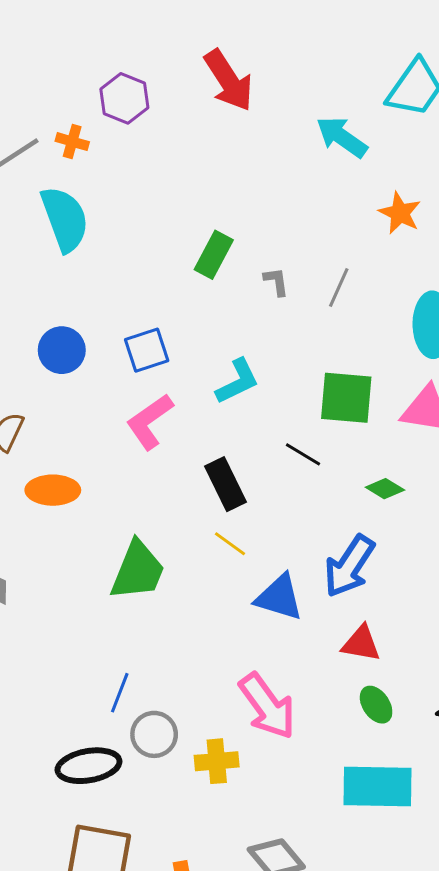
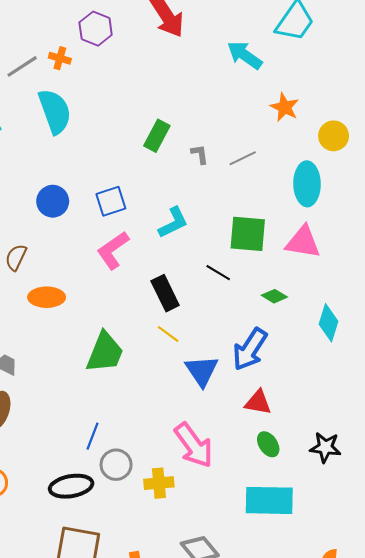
gray line: (339, 288) -> (243, 158), turned 40
blue triangle: (279, 597) -> (202, 371), turned 39

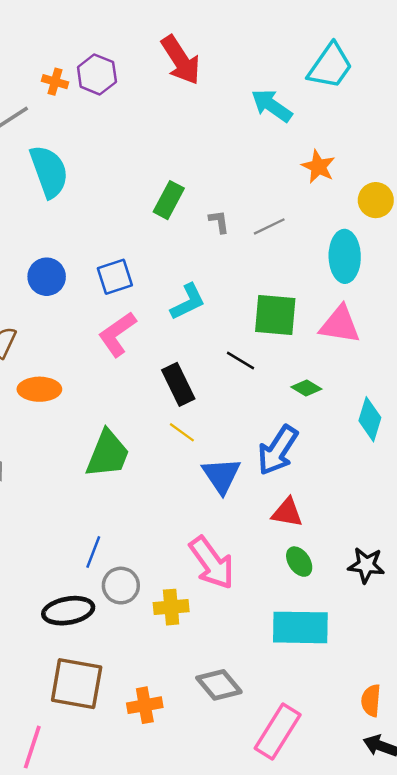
orange cross: (60, 58) -> (55, 82), moved

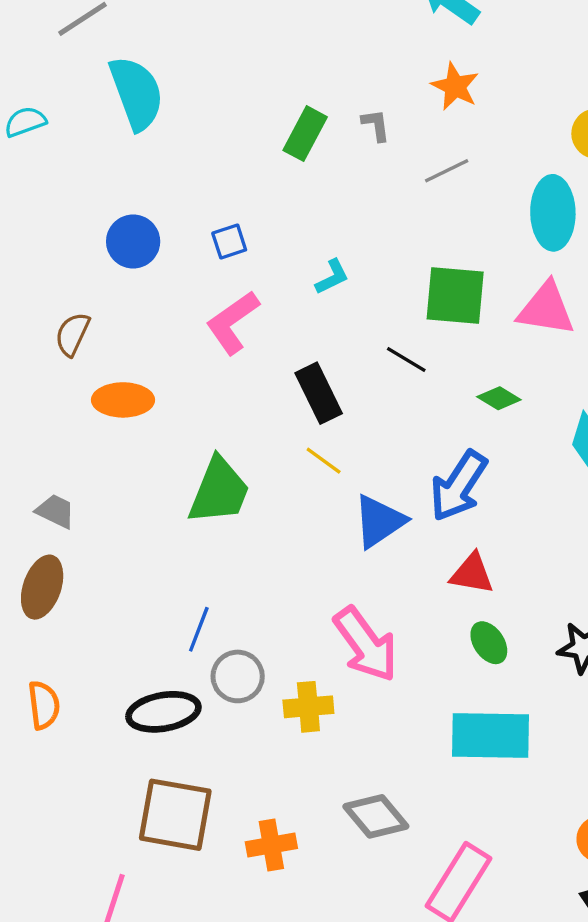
orange star: (318, 167) -> (455, 86), moved
gray L-shape: (219, 222) -> (376, 125), moved
blue square: (115, 277) -> (229, 241), size x0.7
cyan L-shape: (188, 302) -> (332, 277), size x0.7
blue triangle: (221, 475) -> (379, 521), turned 30

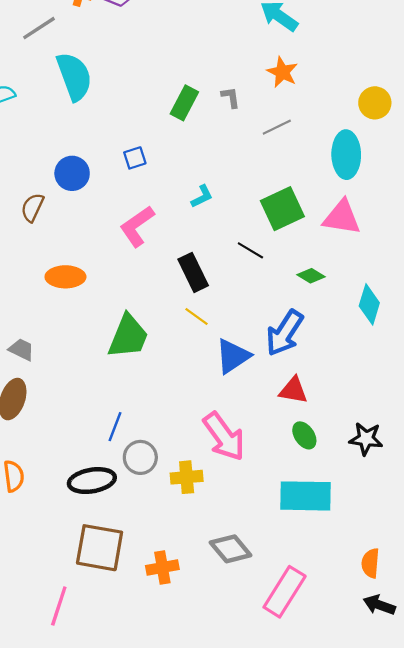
blue square: (229, 241) -> (135, 158), moved
green square: (455, 295) -> (282, 209), turned -30
brown semicircle: (72, 334) -> (32, 207), moved

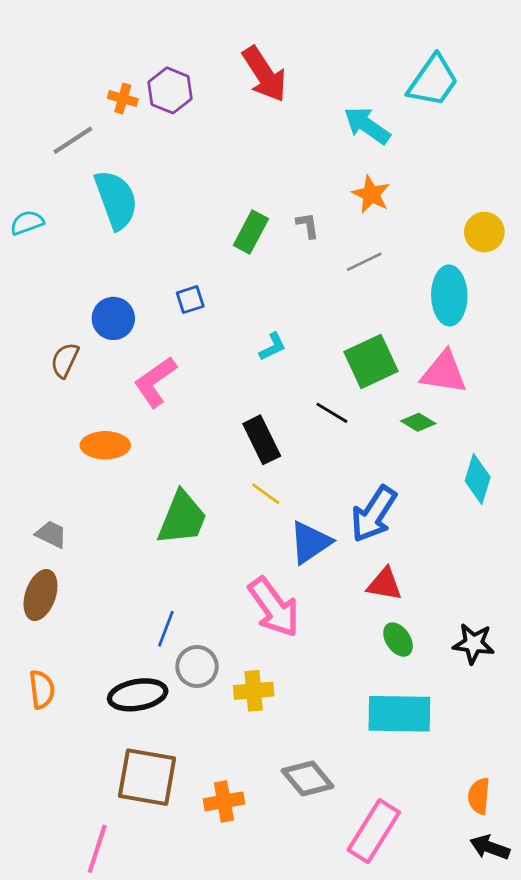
pink L-shape: (137, 226) -> (155, 382), moved
green diamond: (311, 276) -> (418, 422), moved
pink arrow: (224, 436) -> (274, 607), moved

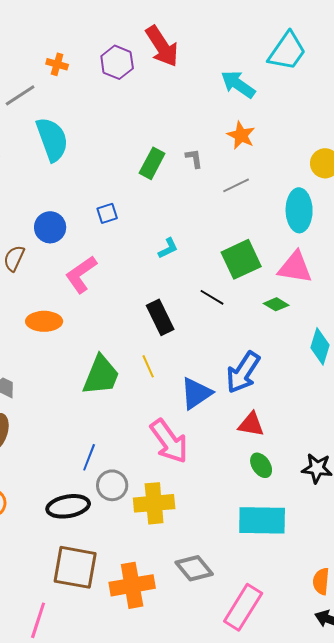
purple hexagon: (170, 90) -> (117, 62), moved
yellow line: (266, 494) -> (148, 366), moved, turned 30
yellow cross: (254, 691) -> (154, 503), size x1.4
orange cross: (224, 801) -> (132, 585), size x1.5

